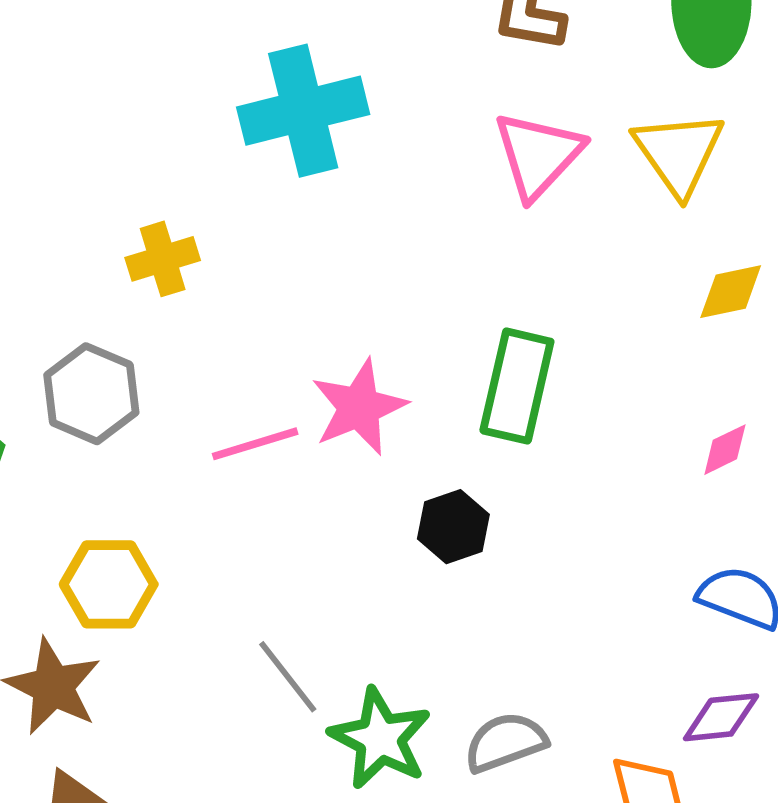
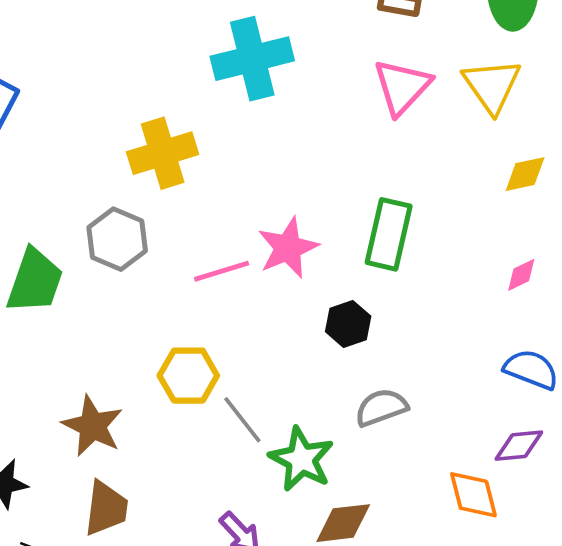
yellow cross: (163, 259) -> (163, 153), size x1.5
yellow hexagon: (109, 584) -> (188, 376), moved
gray semicircle: (505, 742) -> (381, 408), moved

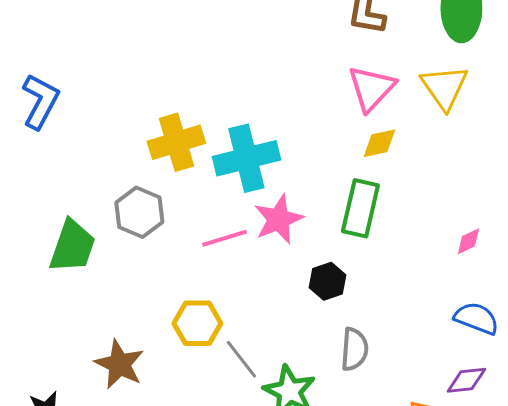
cyan cross: (252, 59) -> (246, 158), moved
yellow diamond: (525, 174) -> (379, 143), moved
gray semicircle: (381, 408) -> (354, 349), turned 114

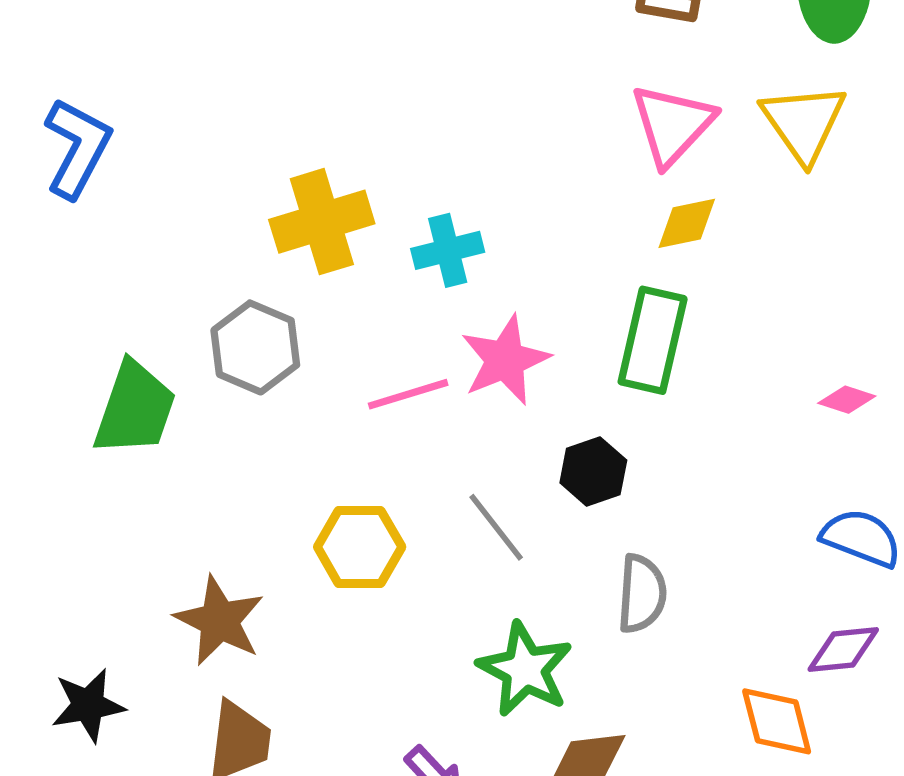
cyan cross: (246, 158) -> (448, 250), size x0.6
pink diamond: (468, 241) -> (847, 400), turned 44
gray line: (241, 359) -> (496, 527), moved

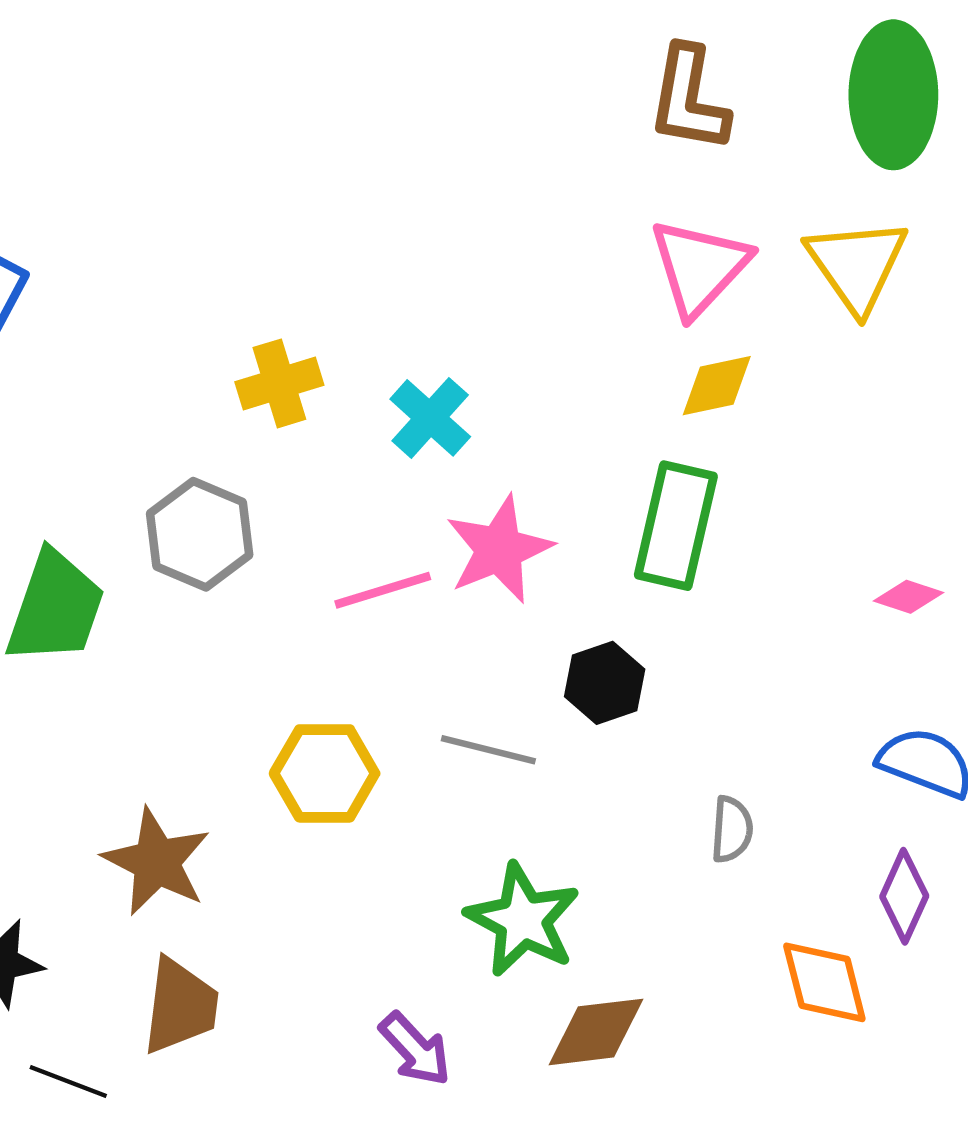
yellow cross: (322, 222) -> (279, 383), size x0.7
cyan cross: (448, 250) -> (430, 418), turned -34
gray line: (496, 527) -> (488, 750), turned -38
gray semicircle: (642, 594) -> (732, 829), moved, size x0.7
purple diamond: (843, 649) -> (904, 896), turned -60

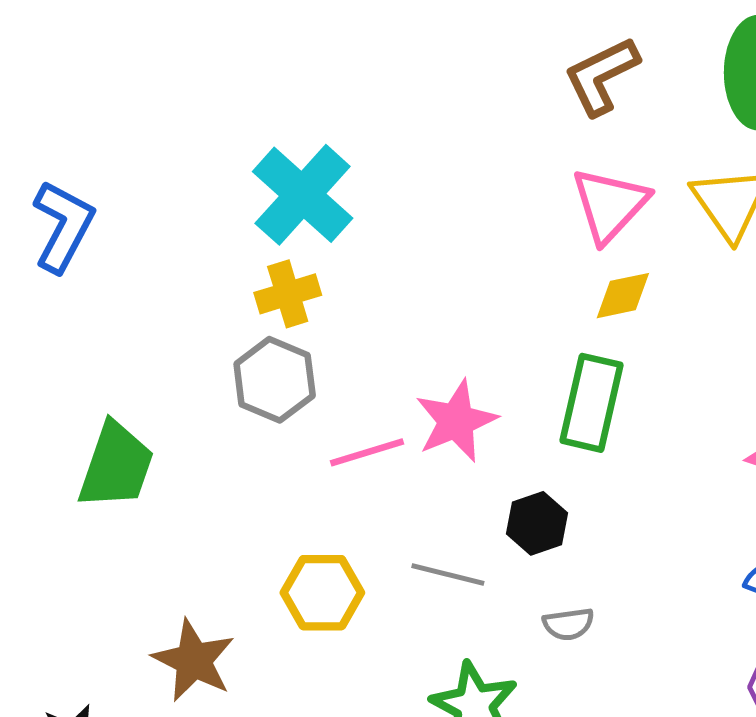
brown L-shape: (689, 99) -> (601, 76), turned 54
cyan cross: (430, 418) -> (303, 195), moved, size x1.6
gray hexagon: (200, 534) -> (275, 380), moved
gray semicircle: (732, 829) -> (568, 624), moved, turned 78

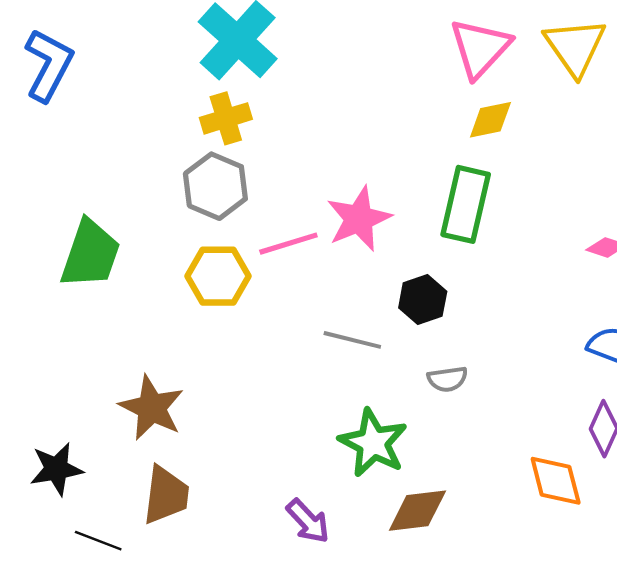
yellow hexagon: (322, 593) -> (218, 276), moved

